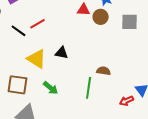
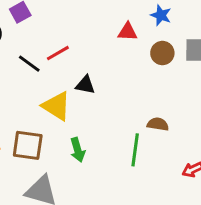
brown circle: (101, 17) -> (162, 53), moved
black triangle: (62, 53) -> (85, 85), moved
green arrow: (51, 88) -> (78, 150), turned 35

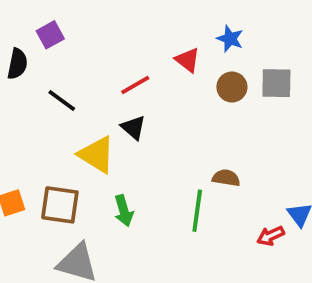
red triangle: (128, 32) -> (187, 60), turned 35
red line: (58, 53) -> (135, 85), moved
black triangle: (85, 85) -> (133, 128), turned 30

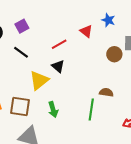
purple square: (50, 35) -> (22, 26), moved
brown circle: (232, 87) -> (114, 54), moved
yellow triangle: (97, 155) -> (39, 80), turned 50

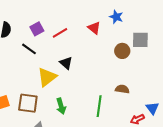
purple square: (22, 26) -> (37, 29), moved
red line: (59, 44) -> (60, 33), moved
brown semicircle: (106, 92) -> (122, 89), moved

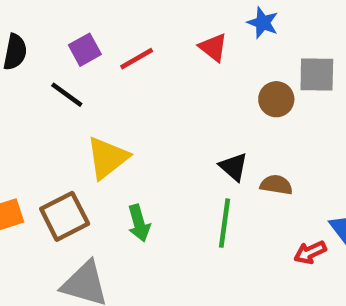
black triangle: (66, 63) -> (233, 167), moved
brown square: (28, 103) -> (65, 216), turned -35

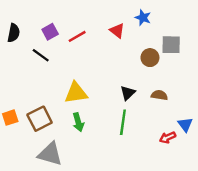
yellow triangle: (107, 158) -> (76, 93), moved, turned 30
black triangle: (233, 167) -> (128, 93), turned 35
brown semicircle: (276, 185) -> (159, 95), moved

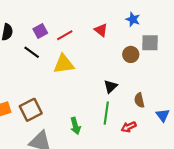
blue star: (143, 18) -> (133, 19), moved
yellow triangle: (76, 93) -> (64, 64), moved
brown semicircle: (159, 95) -> (139, 100), moved, turned -112
green arrow: (78, 122) -> (75, 126), moved
red arrow: (168, 137) -> (129, 127), moved

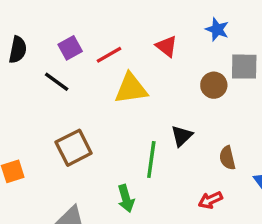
yellow triangle: (64, 64) -> (131, 89), moved
brown square: (31, 110) -> (74, 148), moved
green line: (106, 113) -> (151, 160), moved

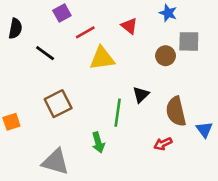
purple square: (70, 48) -> (62, 13), moved
brown semicircle: (227, 158) -> (176, 111), size x1.6

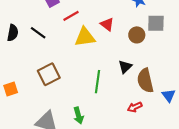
red triangle: (129, 26) -> (107, 24), moved
black semicircle: (15, 29) -> (13, 33), moved
black triangle: (141, 95) -> (125, 67), moved
green arrow: (98, 142) -> (78, 116), moved

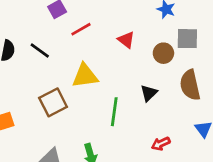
yellow triangle: (85, 37) -> (85, 76), moved
brown semicircle: (145, 81) -> (190, 85), moved

